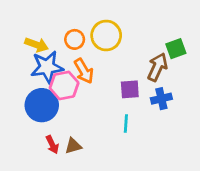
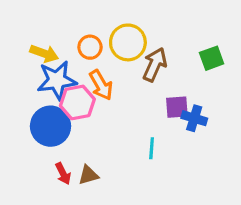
brown arrow: (157, 67) -> (155, 65), moved
purple square: (130, 89) -> (177, 107), moved
blue cross: (161, 99) -> (194, 118), turned 30

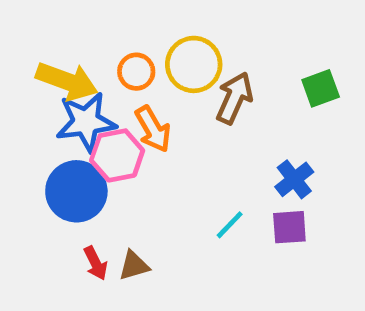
yellow arrow: (44, 53) -> (67, 81), size x1.4
purple square: (177, 107) -> (289, 227), moved
blue cross: (194, 118) -> (294, 179), turned 35
cyan line: (152, 148) -> (230, 225), turned 40

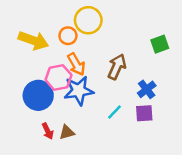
yellow circle: (194, 64) -> (88, 20), moved
brown arrow: (234, 98) -> (117, 67), moved
blue star: (86, 122) -> (79, 91), moved

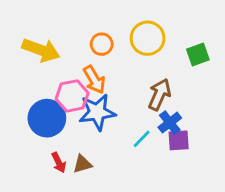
yellow circle: (88, 20) -> (148, 38), moved
orange circle: (68, 36) -> (102, 44), moved
brown arrow: (117, 67) -> (159, 94), moved
blue cross: (147, 89) -> (170, 123), moved

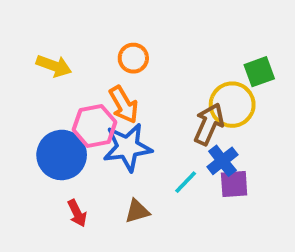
yellow circle: (148, 38) -> (232, 105), moved
yellow arrow: (41, 50) -> (54, 66), size x0.7
brown triangle: (82, 164) -> (137, 211), moved

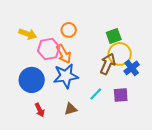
green square: (259, 72) -> (114, 36), moved
pink hexagon: (95, 126) -> (49, 49), moved
blue cross: (222, 161) -> (132, 68), moved

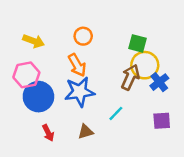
green square: (114, 36) -> (138, 43), turned 35
pink hexagon: (49, 49) -> (26, 75), moved
purple square: (121, 95) -> (162, 121), moved

